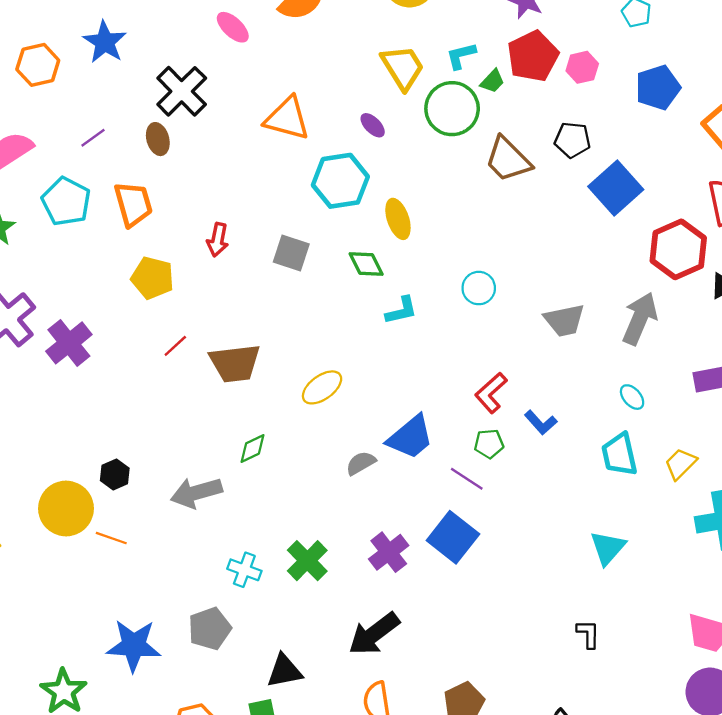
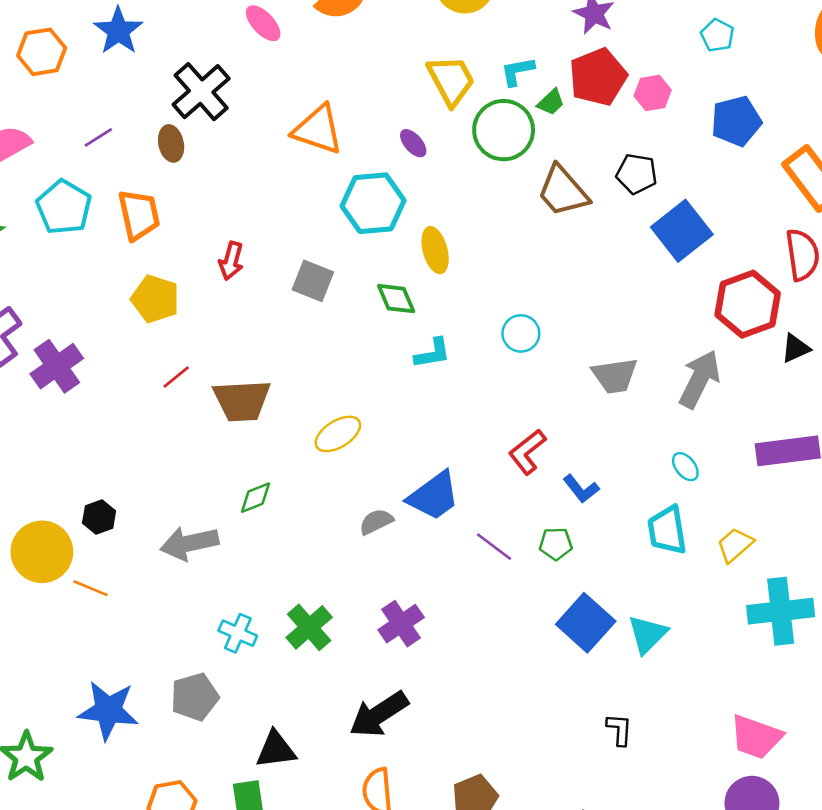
green pentagon: (489, 444) -> (556, 544), moved
blue square: (453, 537) -> (586, 623), moved

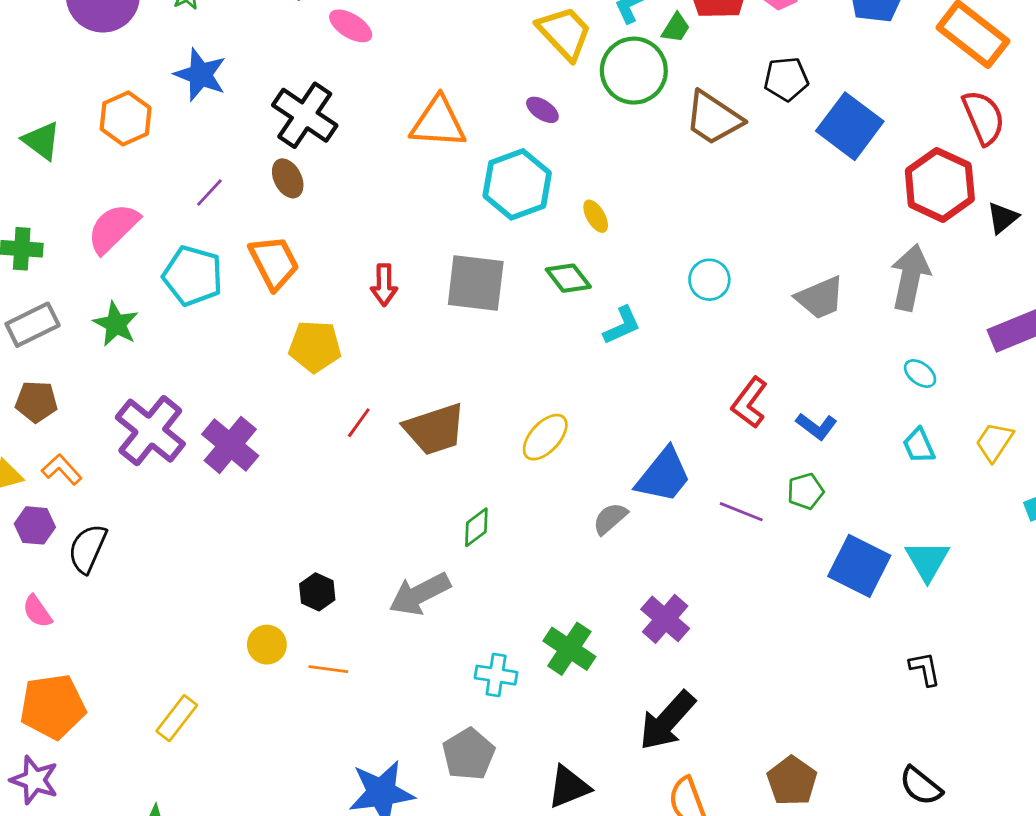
yellow ellipse: (435, 250) -> (596, 216), size x0.7
gray square: (313, 281) -> (476, 283), size x1.4
cyan trapezoid: (667, 530) -> (919, 446), size x0.7
yellow circle: (42, 552) -> (267, 645), size x0.6

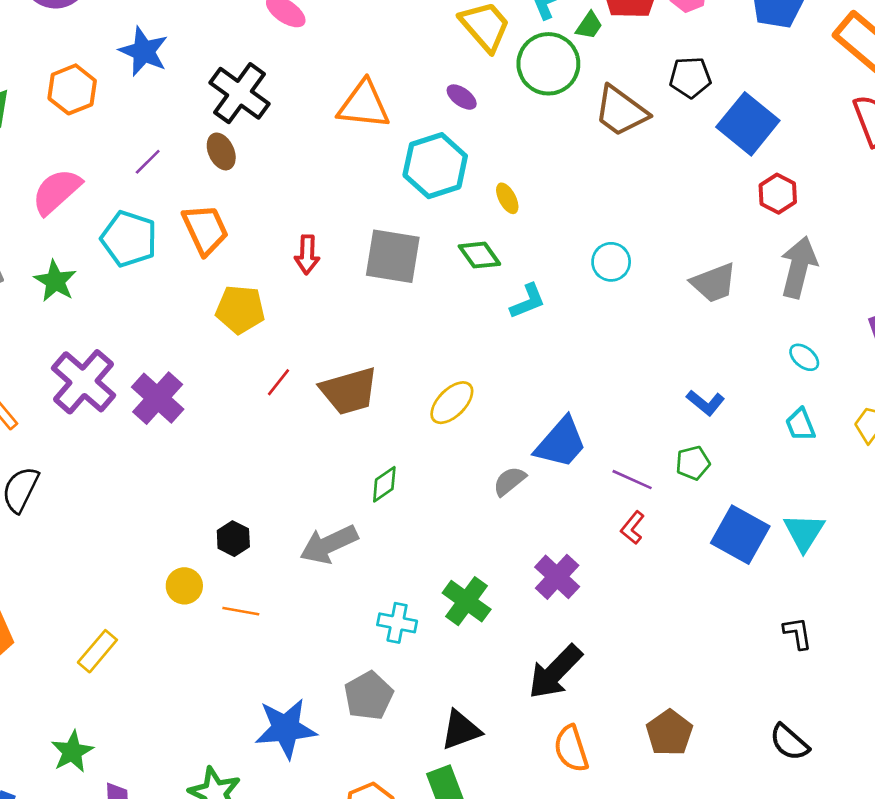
red hexagon: (940, 185) -> (778, 194), moved, size x0.6
red L-shape: (749, 403) -> (633, 528), moved, size x0.7

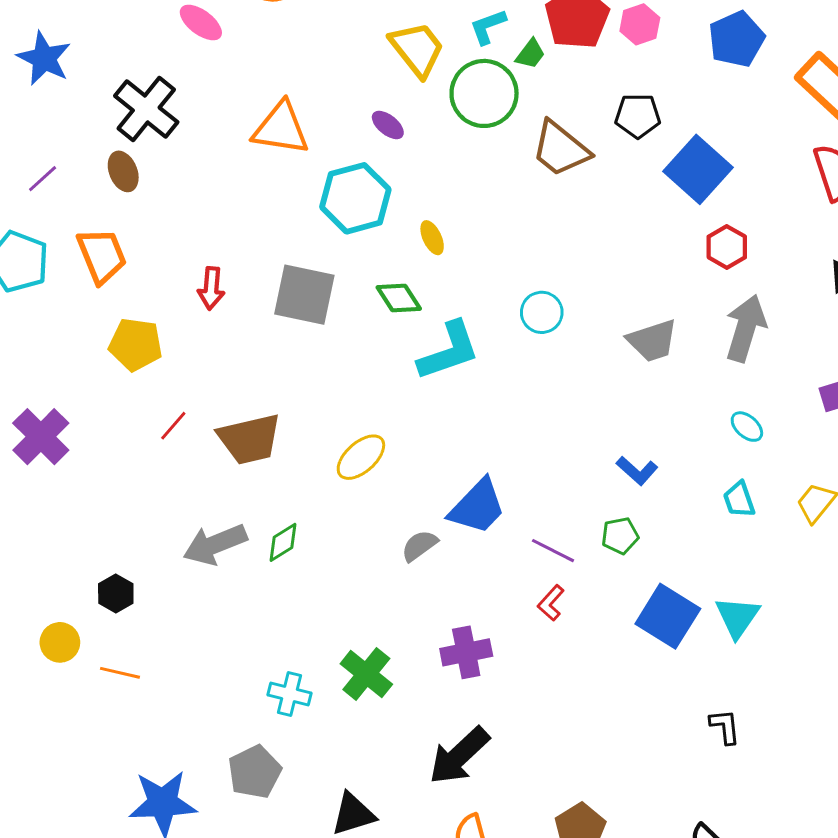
cyan L-shape: (528, 301) -> (449, 351), size x1.6
gray arrow: (329, 544) -> (215, 544), moved
purple cross: (557, 577) -> (466, 652), turned 33

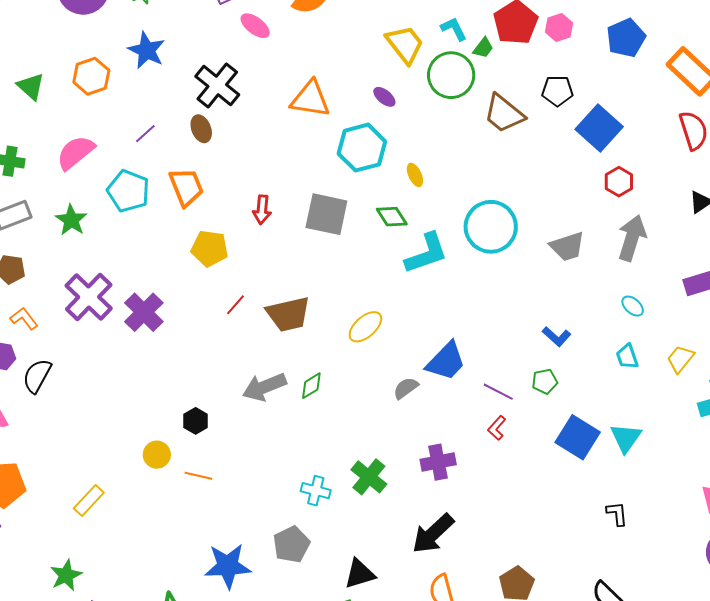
cyan L-shape: (488, 27) -> (454, 29), turned 84
cyan circle: (542, 312) -> (491, 227), size x1.8

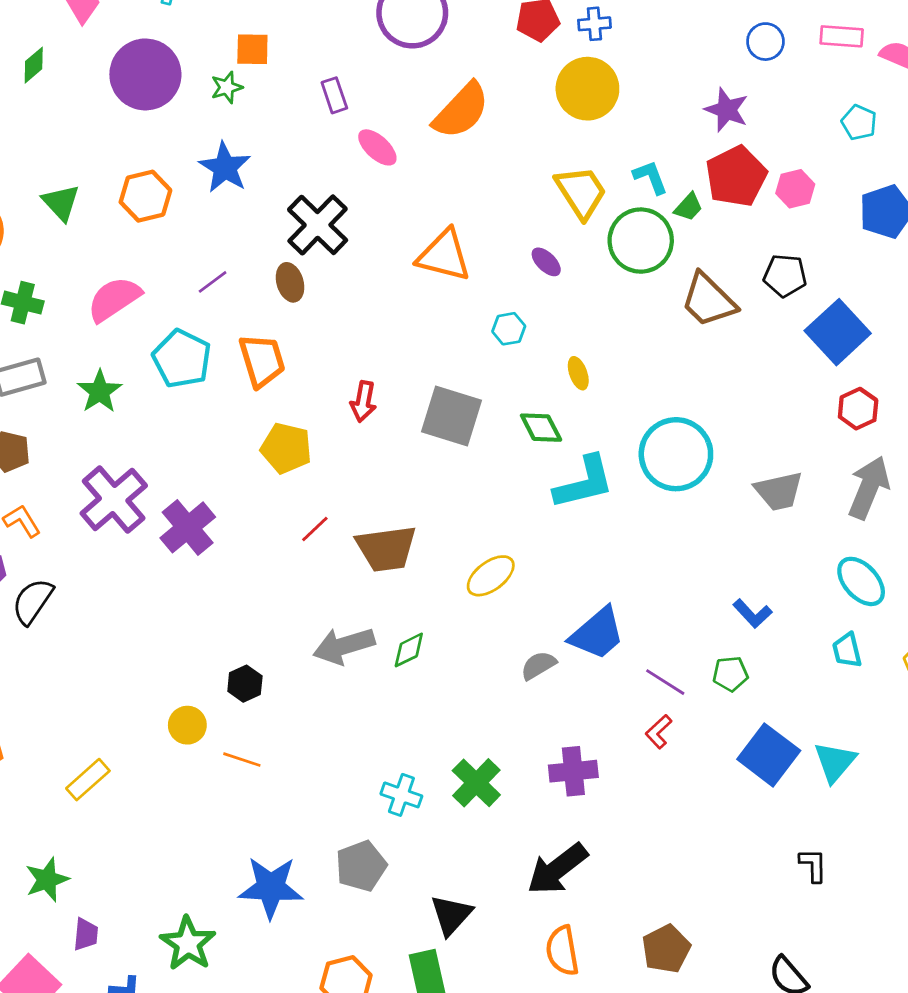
cyan hexagon: (362, 148) -> (509, 329), size x0.5
cyan ellipse: (633, 306) -> (861, 581), size x1.6
black triangle: (360, 574) -> (451, 915), turned -36

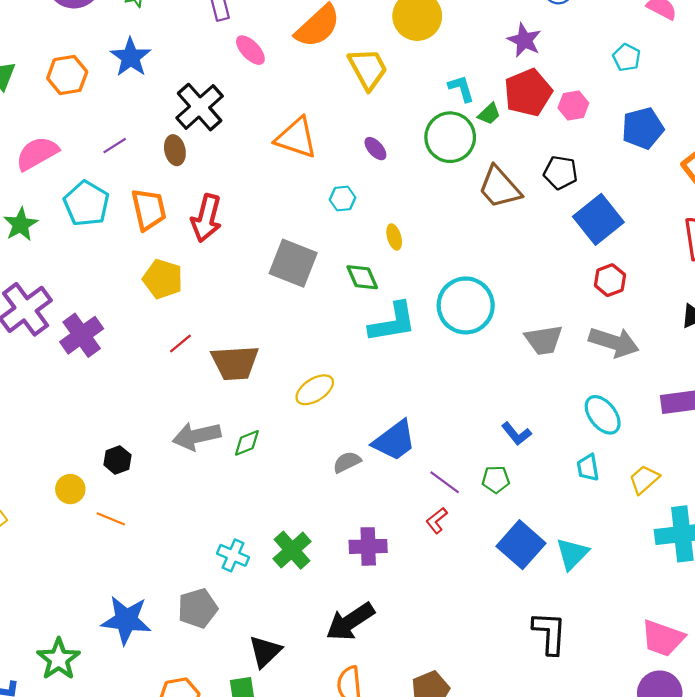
yellow trapezoid: (581, 192) -> (368, 69), moved
red arrow: (363, 402) -> (206, 218), moved, size x1.5
gray arrow: (869, 488) -> (614, 342), turned 81
black L-shape: (813, 865) -> (550, 633), size x1.6

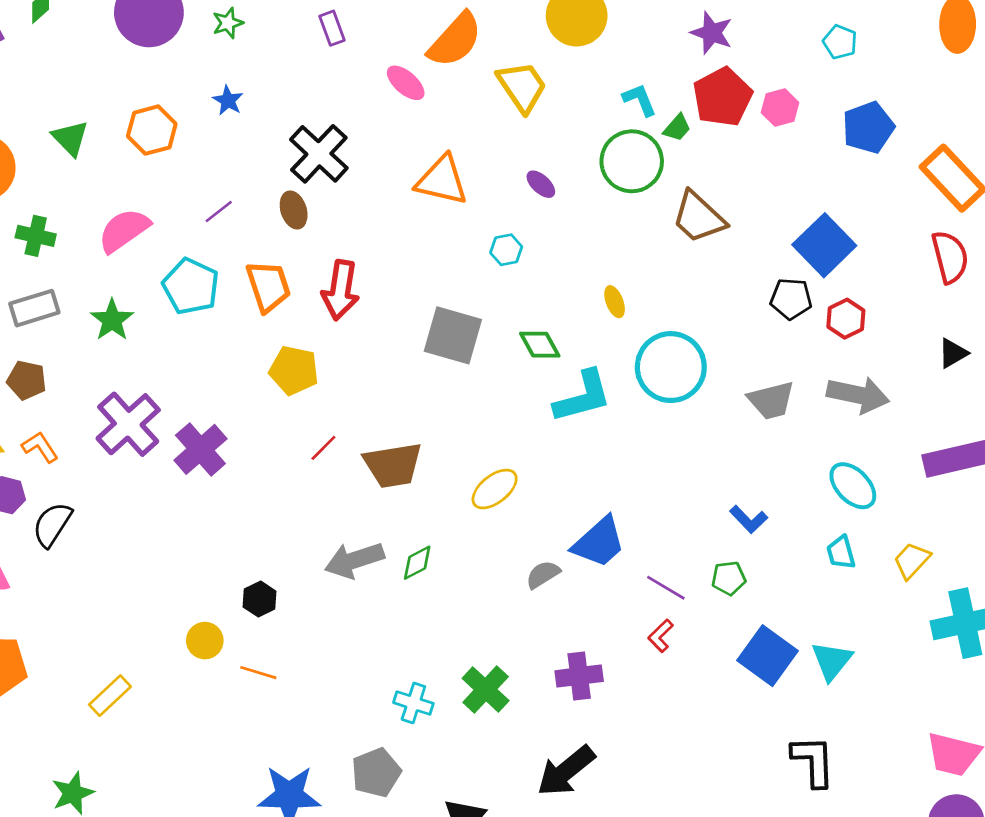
pink ellipse: (250, 50) -> (406, 83), moved
blue star: (131, 57) -> (228, 101), size x0.6
black pentagon: (561, 173) -> (791, 299), moved
yellow ellipse: (394, 237) -> (615, 302), moved

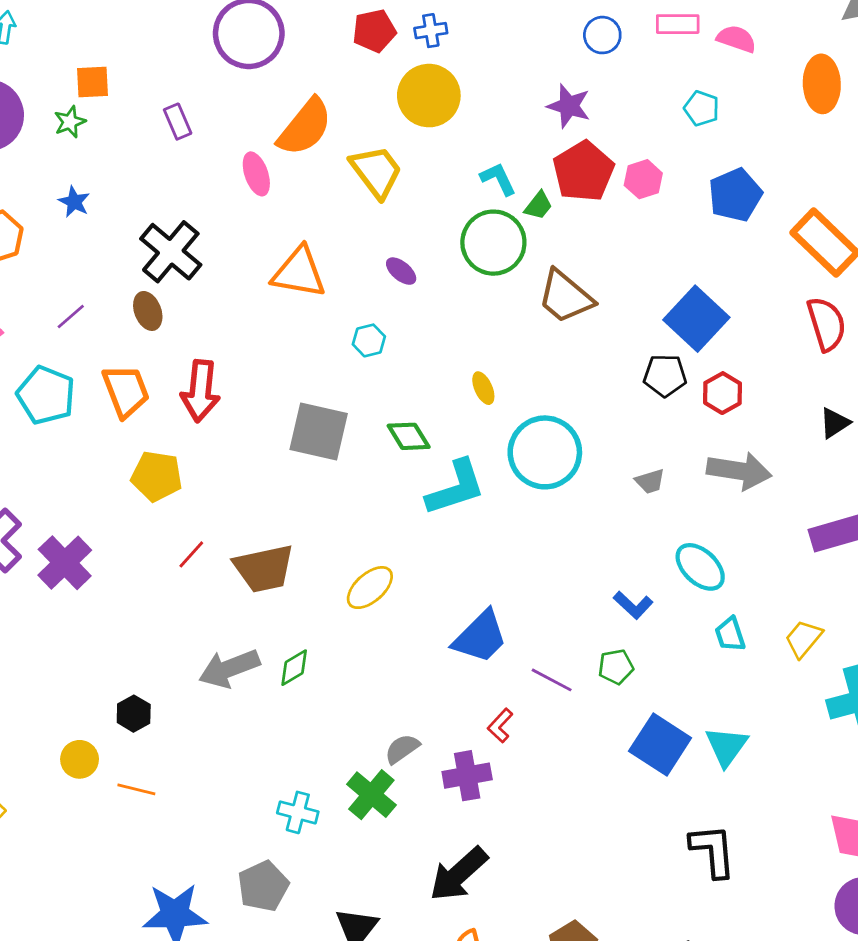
pink ellipse: (406, 83) -> (256, 174), turned 33
gray trapezoid: (771, 400) -> (650, 481), size x0.6
cyan ellipse: (853, 486) -> (700, 567), moved
gray semicircle: (543, 574) -> (402, 749), moved
red L-shape: (661, 636) -> (500, 726), moved

